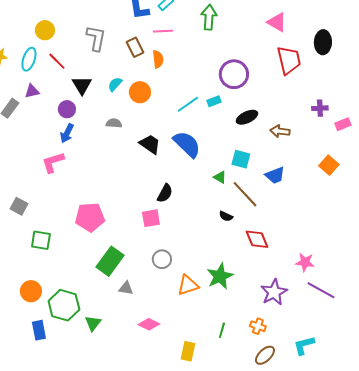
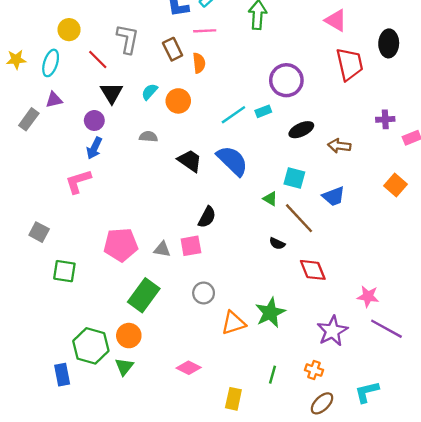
red line: (57, 61) -> (98, 60), moved
gray triangle: (126, 288) -> (162, 249), moved
orange circle: (31, 291) -> (129, 336), moved

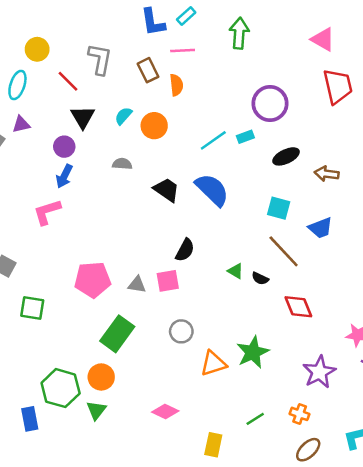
green triangle: (270, 199) -> (235, 271), moved
green line: (273, 375) -> (255, 419), turned 42

